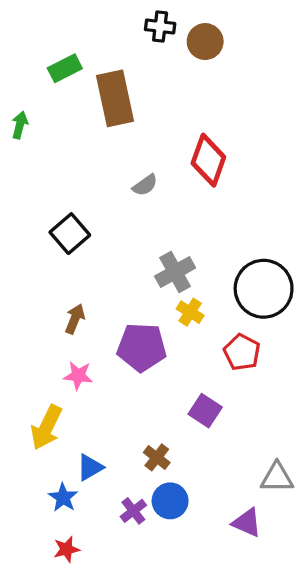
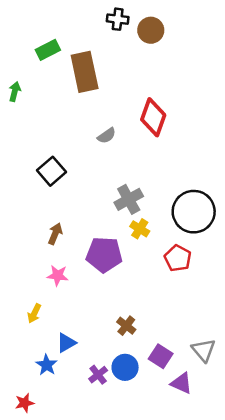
purple square: (205, 411) -> (161, 356), moved
yellow arrow: (46, 427) -> (34, 313), size x0.6
brown cross: (157, 457) -> (126, 326), moved
gray triangle: (277, 477) -> (203, 350), turned 50
red star: (67, 549) -> (25, 403), moved

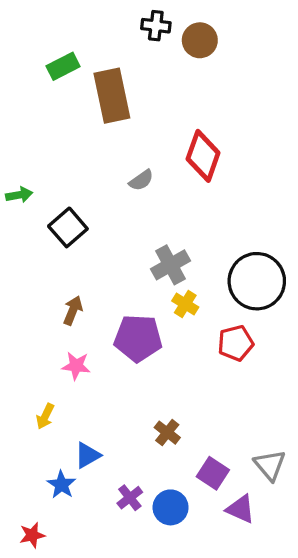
green arrow: (15, 92) -> (19, 195), moved, turned 66
red pentagon: (178, 258) -> (236, 343), turned 30
blue circle: (125, 367) -> (171, 507), moved

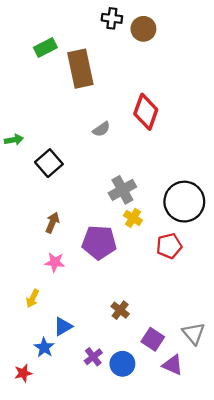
red star: (32, 535) -> (23, 373), moved

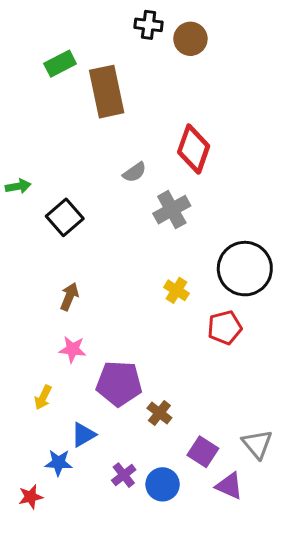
gray cross: (122, 190) -> (172, 210), moved
purple pentagon: (99, 242) -> (119, 383), moved
blue star: (44, 347) -> (59, 463), turned -30

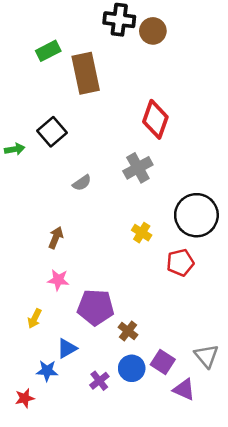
black cross: (149, 25) -> (119, 20), size x1.4
gray semicircle: (135, 172) -> (82, 183), moved
black square: (65, 217) -> (52, 132), moved
blue circle: (163, 484) -> (132, 368), moved

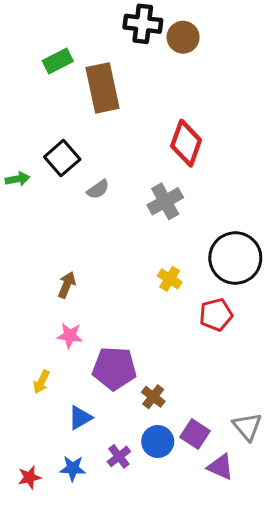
gray semicircle: (82, 183) -> (98, 189), moved
blue star: (47, 371) -> (73, 468), moved

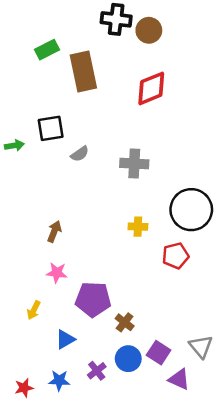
red diamond: (186, 143) -> (151, 88), moved, turned 48
black square: (62, 158) -> (51, 128), turned 32
gray cross: (165, 201) -> (134, 164), turned 32
yellow cross: (170, 279) -> (138, 227), turned -30

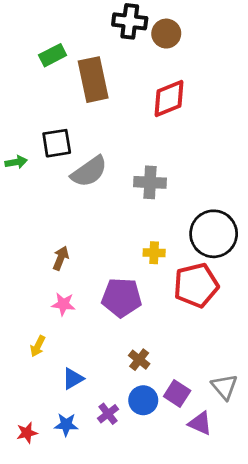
gray semicircle: (80, 154) -> (89, 172), size x1.8
red pentagon: (175, 256) -> (196, 285), size x1.5
purple pentagon: (93, 299) -> (122, 297), moved

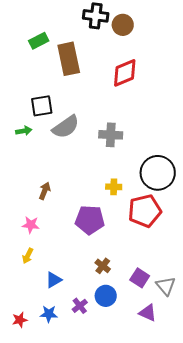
green arrow: (16, 162) -> (24, 131), moved
pink star: (63, 304) -> (31, 225), moved
purple square: (177, 393) -> (140, 278), moved

